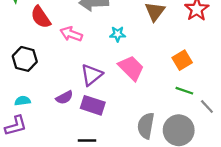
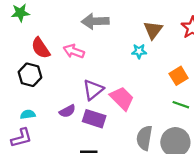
red semicircle: (41, 17) -> (41, 48), moved
cyan star: (118, 34) -> (139, 51), moved
pink trapezoid: (131, 68) -> (122, 98), moved

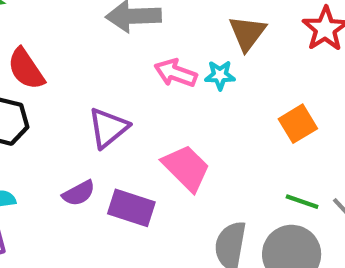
pink arrow: (74, 51) -> (176, 73), moved
purple triangle: (93, 90) -> (108, 128), moved
green line: (181, 105) -> (302, 202), moved

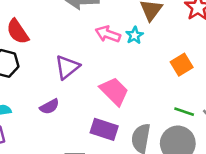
cyan star: (220, 75) -> (135, 35), turned -30
purple rectangle: (131, 208) -> (104, 129), moved

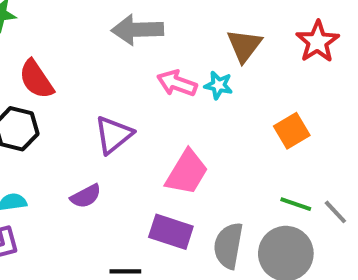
cyan star: (135, 35) -> (218, 85), turned -30
pink trapezoid: (114, 91) -> (187, 172), turned 76

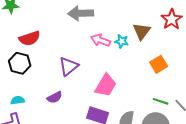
brown triangle: (244, 46) -> (142, 31), moved
red semicircle: (36, 79) -> (30, 38), turned -75

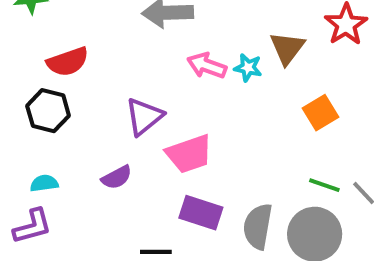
pink trapezoid: (106, 85) -> (189, 154), moved, turned 40

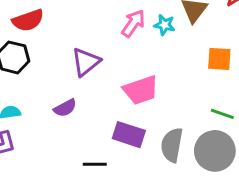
pink arrow: (207, 66) -> (133, 23), turned 104
orange square: (320, 113) -> (219, 59), turned 35
pink trapezoid: (189, 154) -> (141, 90), moved

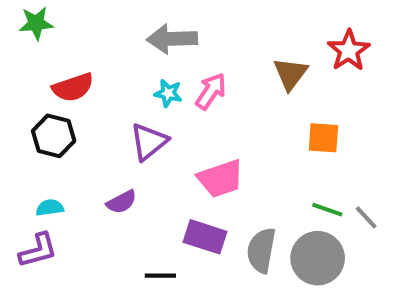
cyan star: (164, 25) -> (168, 93), moved

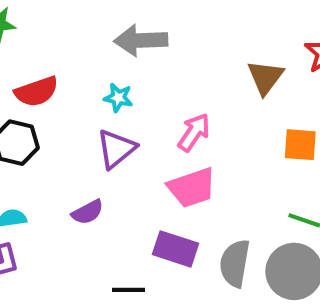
pink arrow: (211, 91) -> (194, 132), moved
cyan star: (168, 93) -> (118, 98), moved

